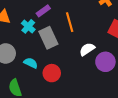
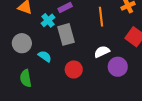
orange line: (70, 22) -> (101, 17), moved
red circle: (52, 73) -> (74, 69), moved

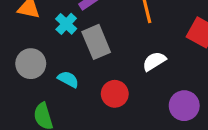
purple circle: (118, 67) -> (184, 106), moved

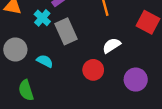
red circle: (115, 94) -> (93, 70), moved

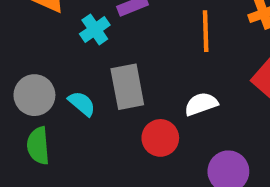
gray rectangle: (66, 31) -> (127, 87), moved
gray circle: (15, 50) -> (34, 95), moved

